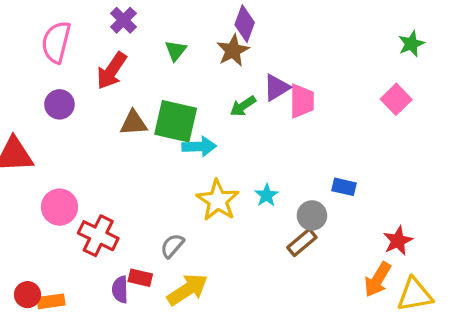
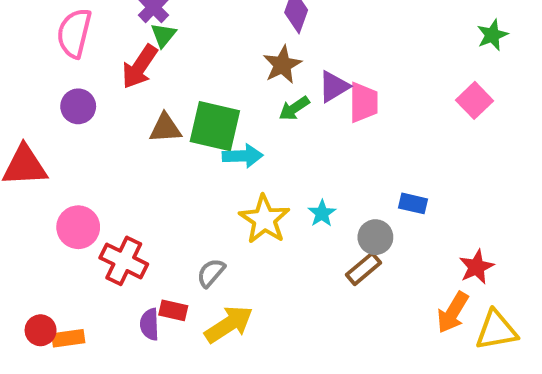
green triangle: (176, 51) -> (163, 35), moved
brown star: (233, 51) -> (282, 65), moved

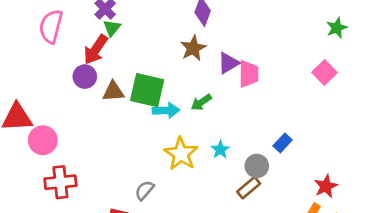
purple circle: (78, 106) -> (85, 77), moved
green arrow: (294, 108) -> (201, 102), moved
blue rectangle: (413, 203) -> (283, 143), turned -60
pink circle: (78, 227) -> (43, 140), moved
red cross: (124, 261) -> (60, 182), moved, turned -32

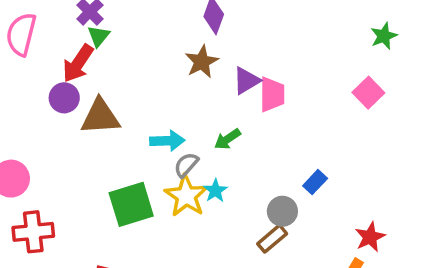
green square: (147, 90) -> (131, 204), moved, turned -30
brown triangle: (113, 91) -> (100, 117), size x1.4
green arrow: (201, 102) -> (227, 139), moved
cyan star: (220, 150) -> (215, 191), moved
gray semicircle: (144, 190) -> (186, 165), moved

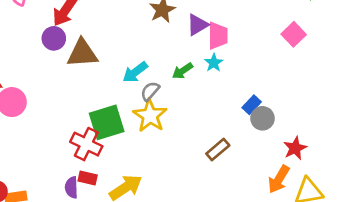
cyan arrow: (167, 141) -> (135, 72), turned 145
cyan star: (215, 191) -> (214, 63), moved
gray circle: (282, 211) -> (263, 118), moved
red cross: (33, 232) -> (86, 144), moved, turned 32

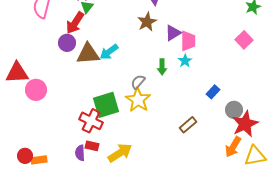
green arrow: (183, 71) -> (162, 67), turned -56
cyan arrow: (135, 72) -> (109, 52), moved
gray circle: (263, 118) -> (234, 110), moved
red star: (295, 148) -> (245, 124), size x1.5

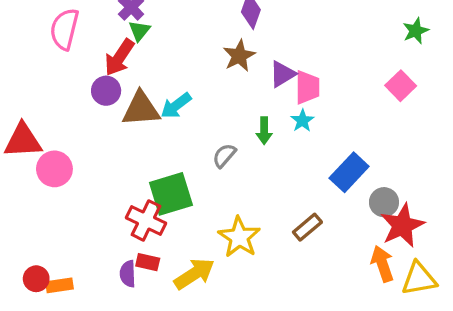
blue rectangle: (213, 92) -> (349, 172), size x1.6
yellow star: (138, 100) -> (239, 237), moved
orange arrow: (233, 147) -> (382, 264), turned 130

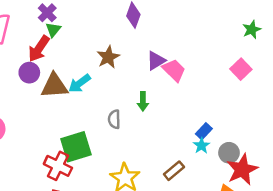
brown star: (239, 56) -> (108, 57), moved
pink trapezoid: (307, 87) -> (174, 70), turned -45
cyan star: (302, 121) -> (201, 146), moved
gray semicircle: (224, 156) -> (114, 119), turned -42
blue rectangle: (349, 172) -> (204, 131), size x0.6

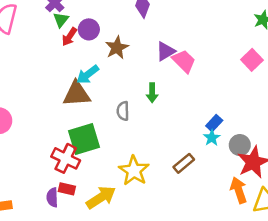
red arrow: (39, 49) -> (69, 37), moved, size x0.7
purple circle: (29, 73) -> (89, 29), moved
brown triangle: (54, 86) -> (77, 94), moved

